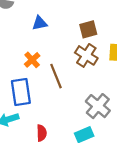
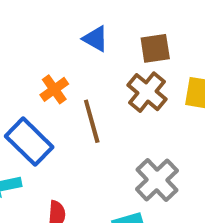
blue triangle: (40, 23) -> (95, 39), moved, turned 35
blue rectangle: (21, 92) -> (29, 142), turned -44

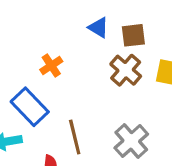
blue triangle: (95, 39) -> (98, 28), moved
brown line: (92, 121) -> (75, 137), moved

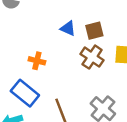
orange cross: (51, 66) -> (37, 61), turned -35

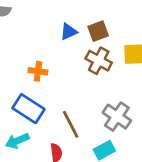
blue triangle: (68, 28) -> (69, 32), turned -42

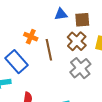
gray cross: (117, 117) -> (80, 68), moved
brown line: (71, 124) -> (49, 50), moved

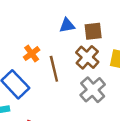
orange cross: (31, 37) -> (32, 54), turned 32

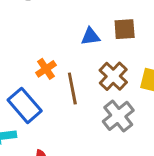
brown square: (93, 31) -> (125, 29), moved

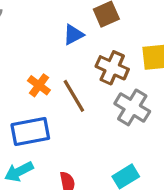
blue rectangle: (25, 105) -> (30, 132), turned -40

